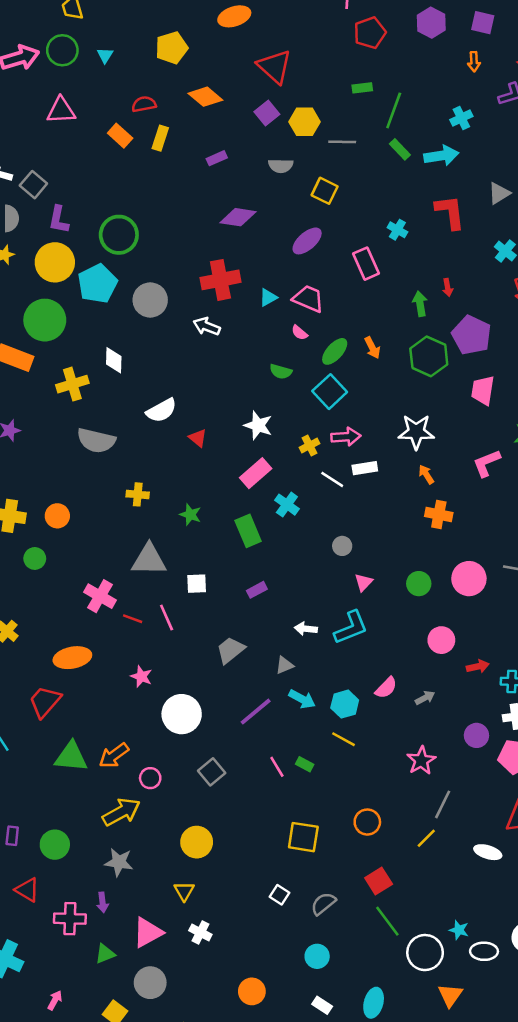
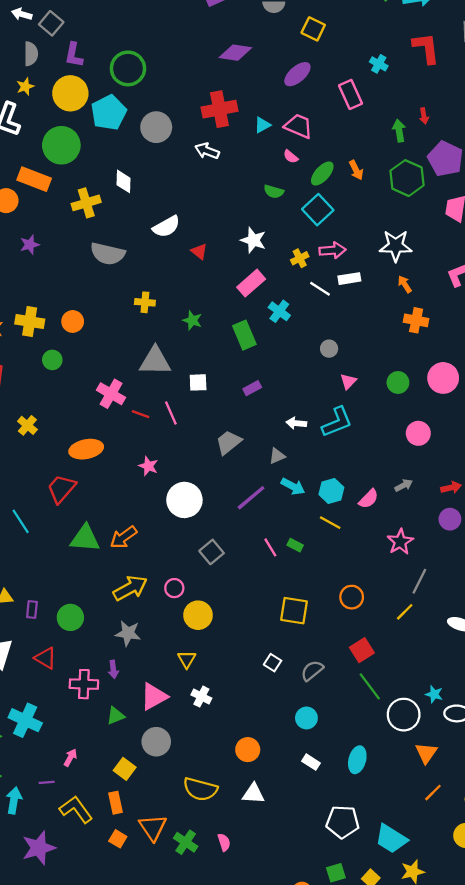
red arrow: (478, 666) -> (451, 488), moved
pink semicircle: (386, 688) -> (369, 499), moved
pink circle: (150, 778) -> (174, 588), moved

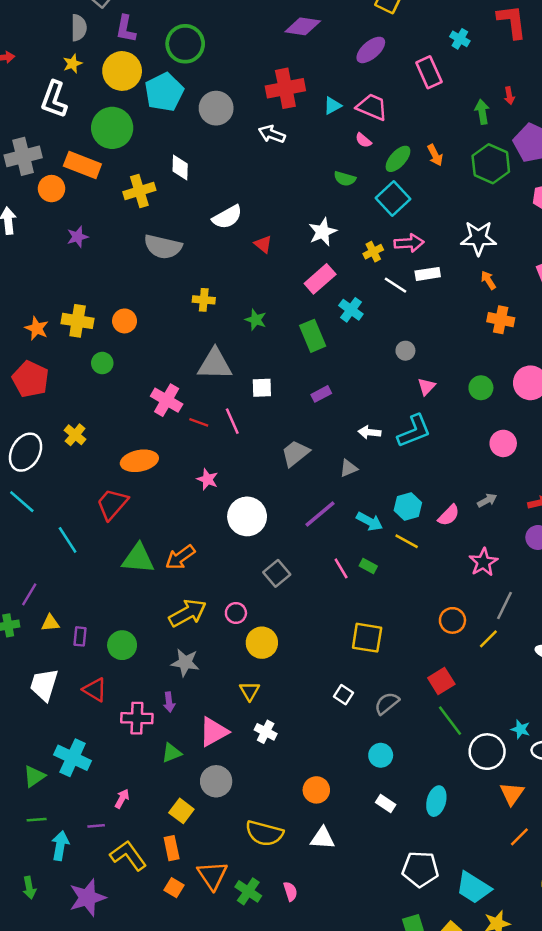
white star: (253, 240) -> (323, 232), turned 30
cyan arrow: (293, 486) -> (370, 521), moved
orange circle: (352, 597) -> (452, 620), moved

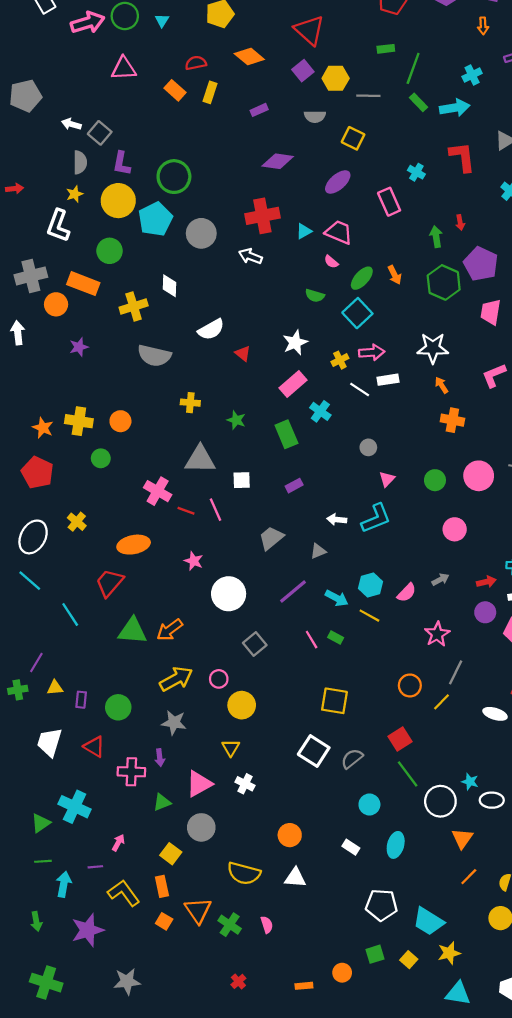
green circle: (112, 128) -> (110, 251), size x0.7
white square: (344, 695) -> (314, 751), size x1.8
cyan circle: (381, 755) -> (369, 805), moved

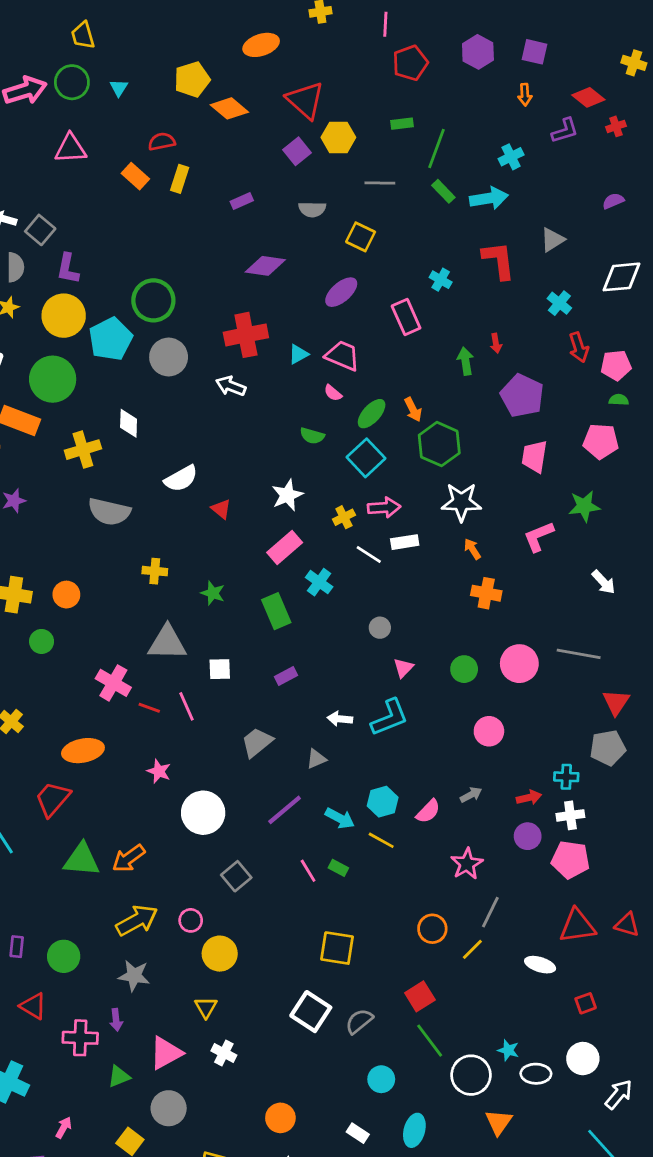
orange diamond: (249, 56) -> (229, 108), moved
yellow hexagon: (336, 78) -> (338, 137), moved
green circle: (174, 177) -> (153, 300), moved
green circle: (110, 251) -> (53, 379), size x1.4
green hexagon: (444, 282) -> (439, 444), moved

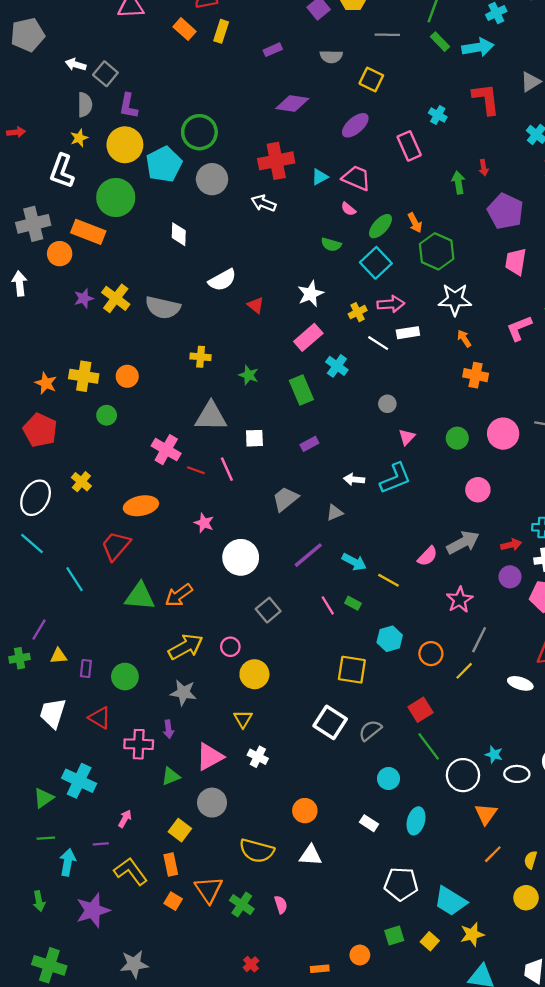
yellow cross: (83, 450) -> (116, 298), moved, turned -36
gray arrow: (471, 795) -> (463, 542), size x1.8
cyan hexagon: (383, 802) -> (390, 639), moved

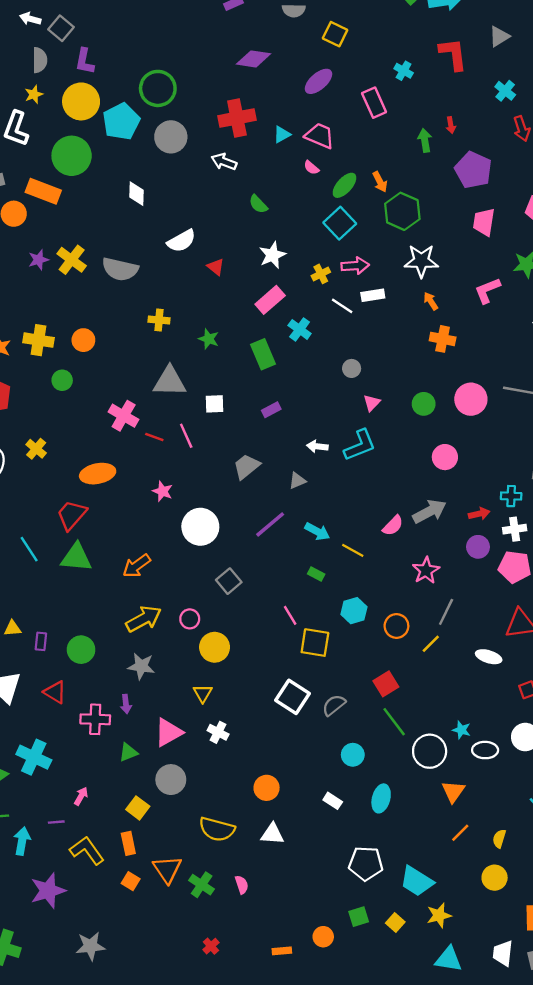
green semicircle: (331, 244) -> (258, 204), moved, turned 30
green triangle: (140, 596) -> (76, 557), moved
pink line: (328, 605) -> (290, 615), moved

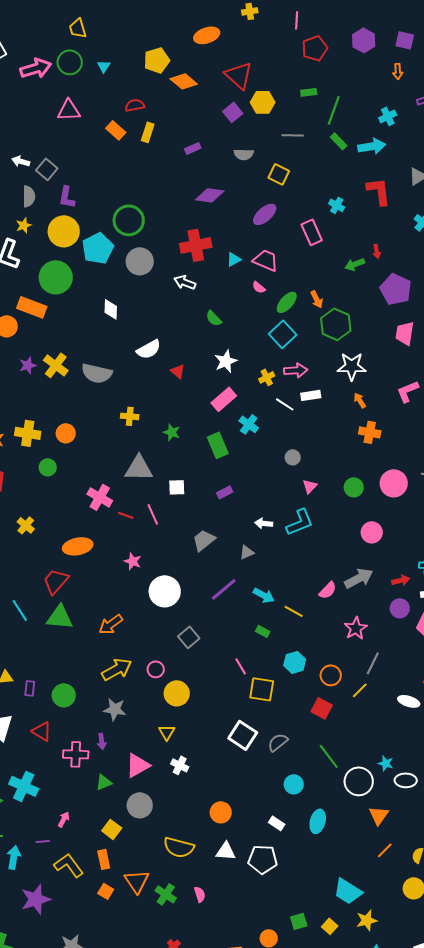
green arrow: (425, 140) -> (355, 264), turned -102
red square: (386, 684) -> (322, 708), moved, turned -30
white pentagon: (366, 863) -> (263, 859), moved

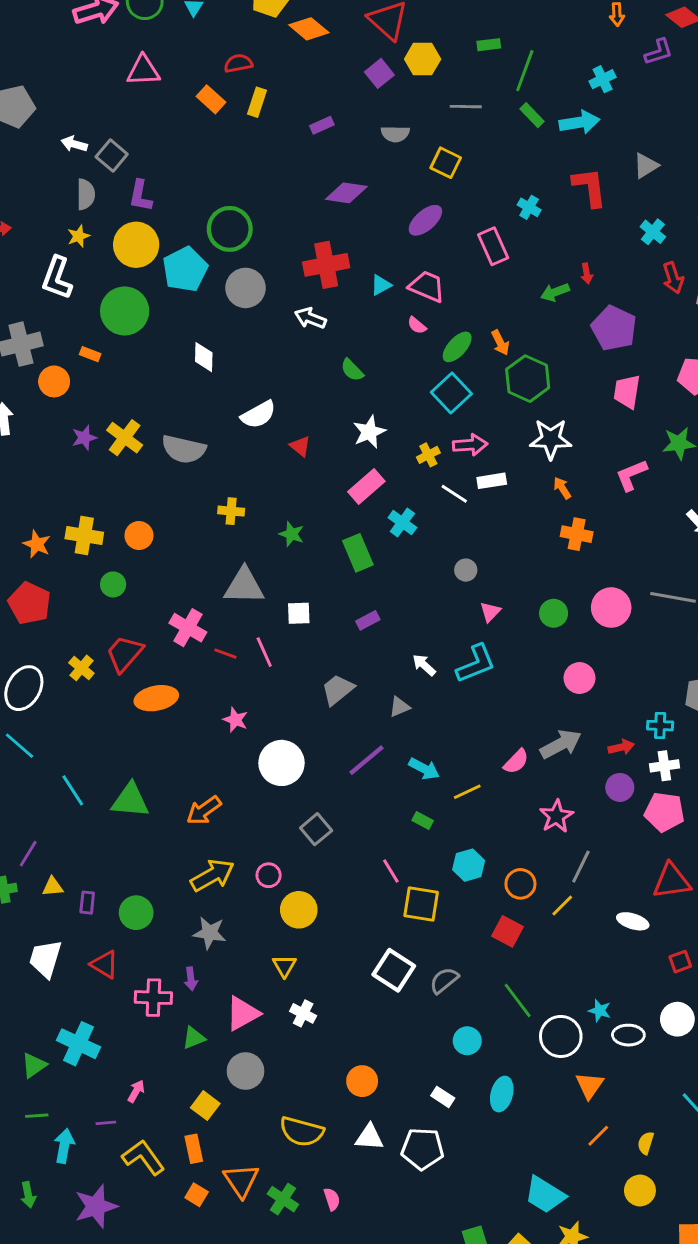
orange rectangle: (32, 307) -> (90, 354), size x0.5
white arrow: (264, 523) -> (424, 665), turned 36
red trapezoid: (56, 581) -> (125, 654), moved
yellow line: (294, 611) -> (467, 792), turned -54

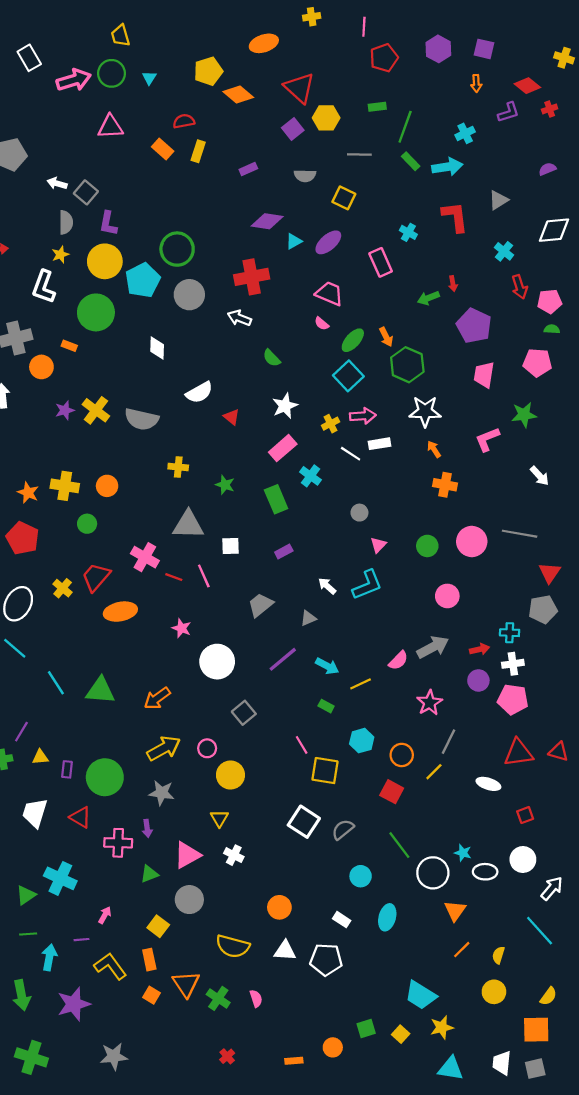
cyan triangle: (381, 285) -> (294, 241), moved
green circle: (136, 913) -> (105, 777), size x1.4
green arrow: (28, 1195) -> (21, 995), size x1.5

